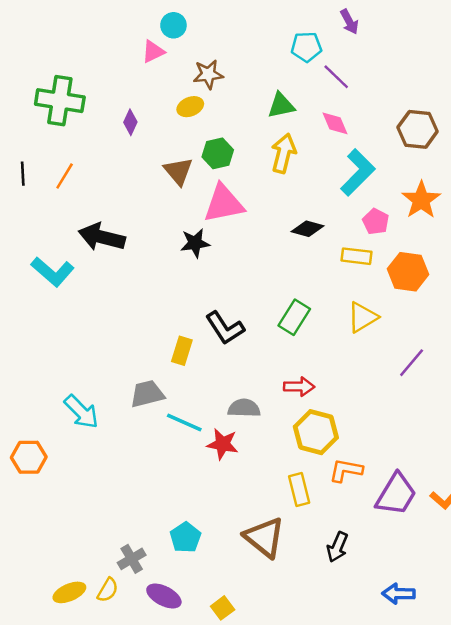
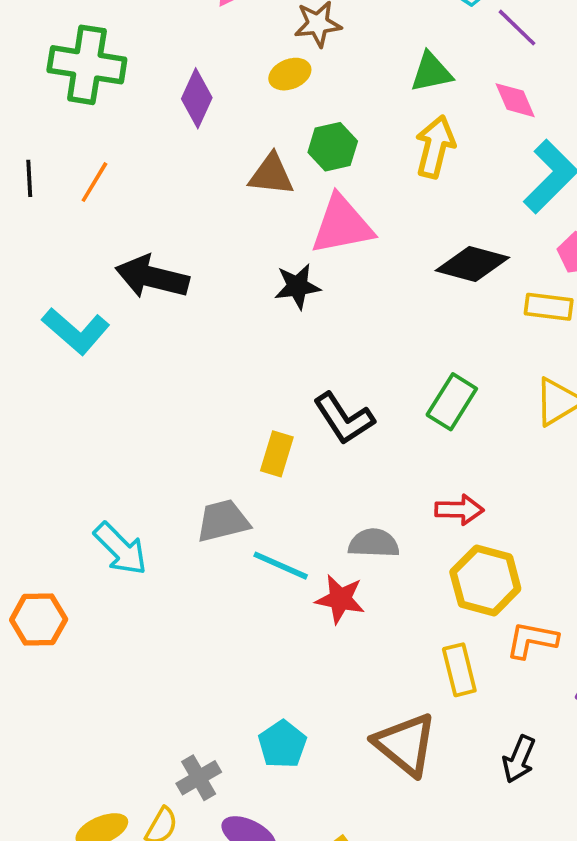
purple diamond: (130, 122) -> (197, 98), size x1.4
brown triangle: (178, 171) -> (271, 175), turned -44
black diamond: (307, 229) -> (472, 264), size x1.4

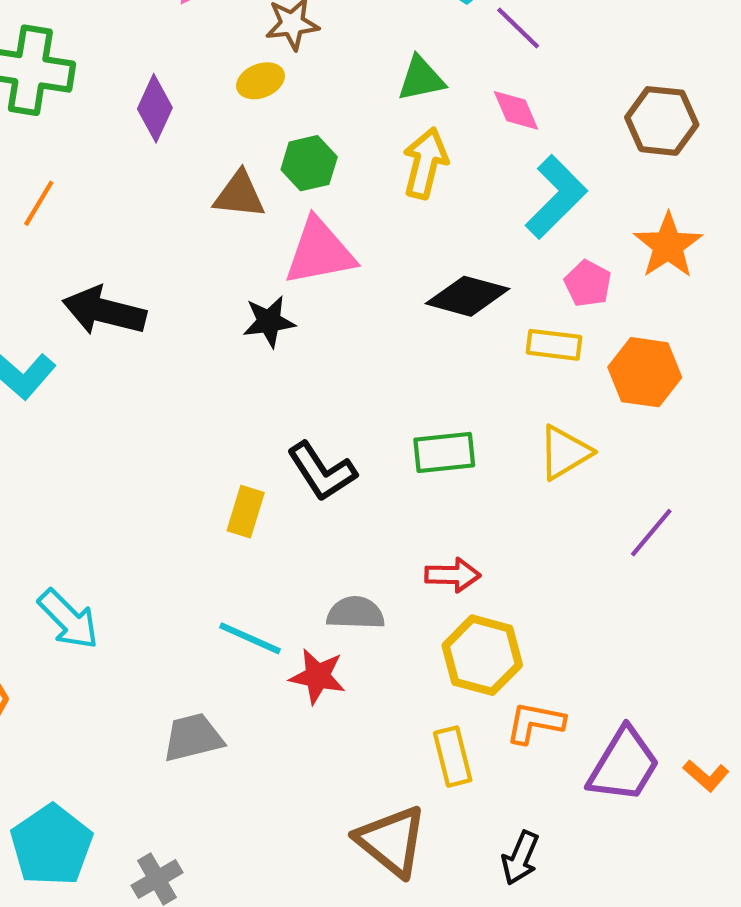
green rectangle: (452, 402) -> (444, 452), turned 52
gray trapezoid: (223, 521) -> (193, 738), moved
cyan pentagon: (282, 744) -> (51, 845), moved, size x1.5

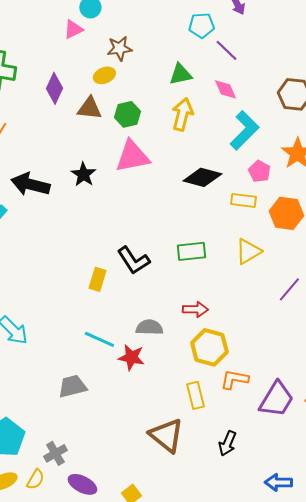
brown triangle: (239, 195) -> (89, 108), moved
black star: (269, 322) -> (83, 174), moved, turned -30

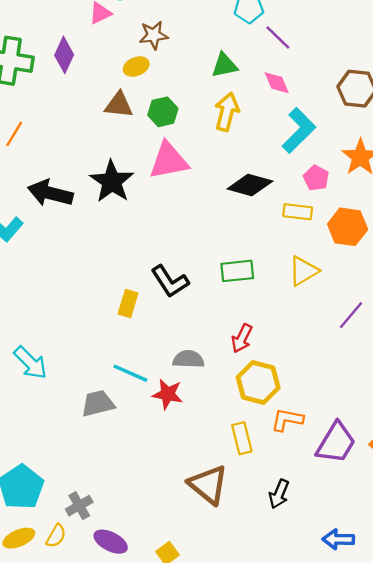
purple diamond: (54, 88) -> (64, 55), moved
black star: (83, 174) -> (112, 182), size x1.5
red arrow: (195, 309) -> (242, 338), turned 115
gray trapezoid: (72, 386) -> (98, 403), moved

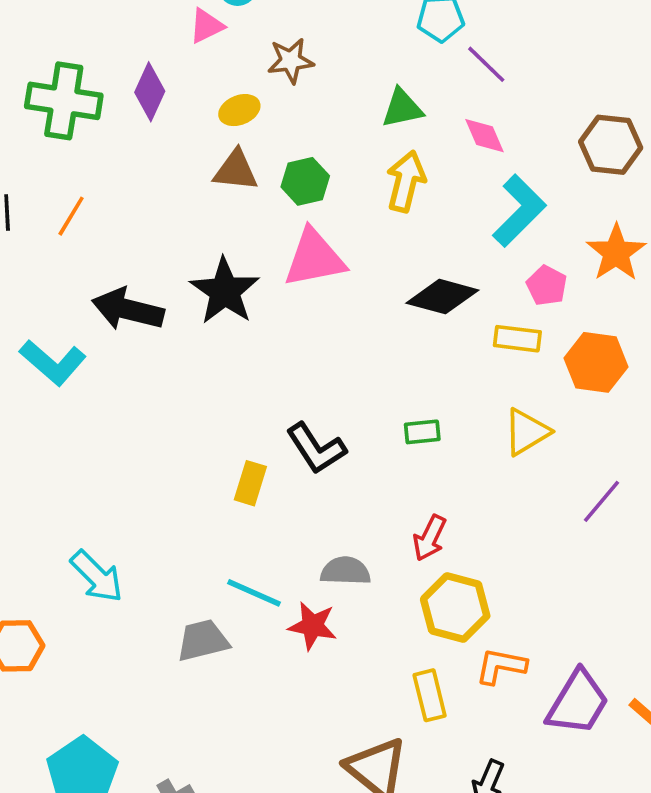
yellow ellipse: (136, 67) -> (239, 110), moved
green rectangle: (237, 271) -> (422, 432), size x0.7

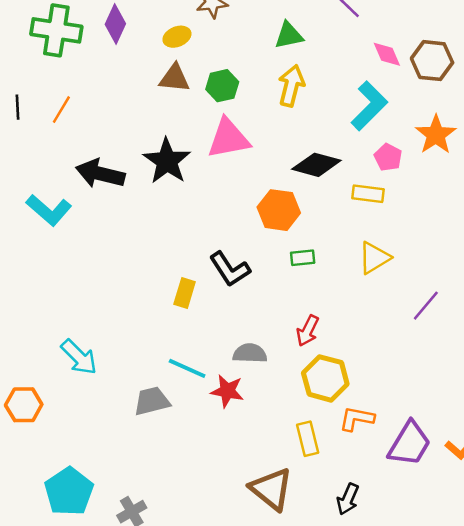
pink diamond: (484, 136) -> (387, 54), moved
orange hexagon: (596, 362) -> (279, 210), moved

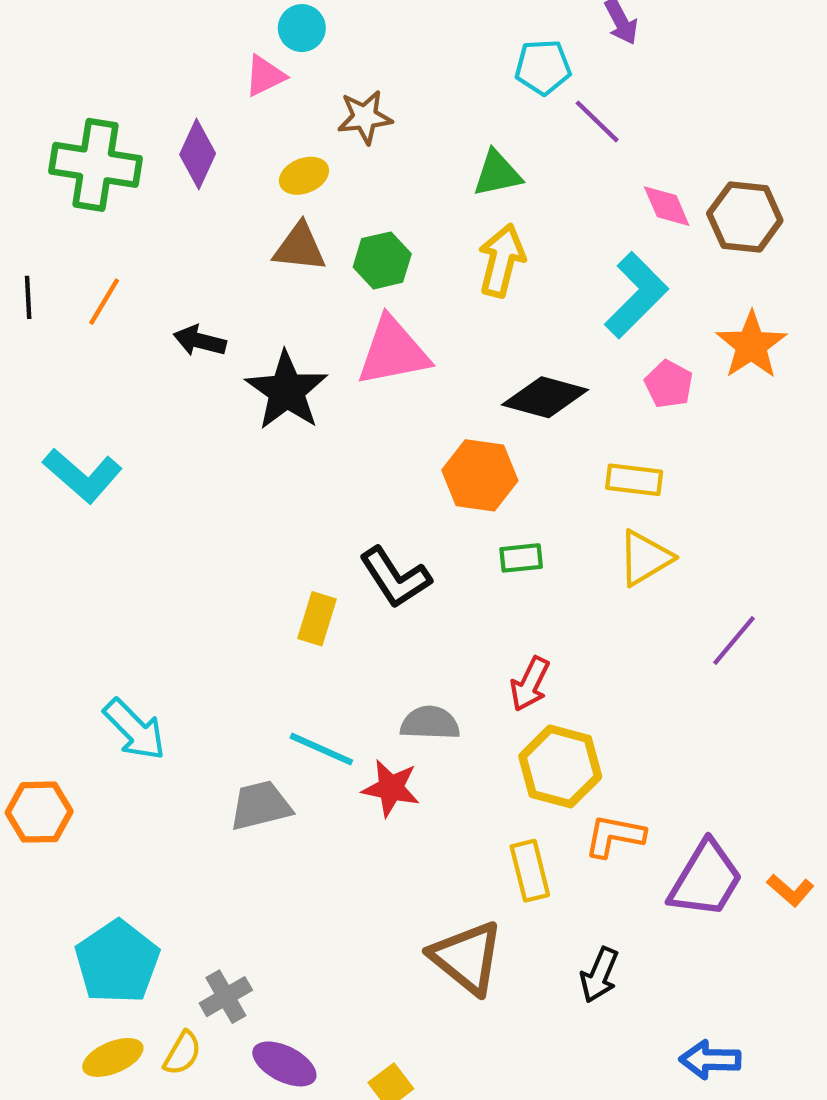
black arrow: (100, 174) -> (200, 341), moved, size x0.6
yellow rectangle: (368, 194) -> (634, 480), moved

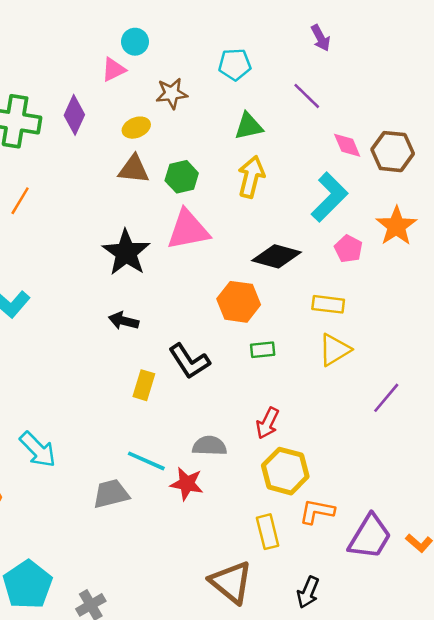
cyan pentagon: (543, 67) -> (235, 64), moved
black arrow: (200, 341) -> (124, 321), moved

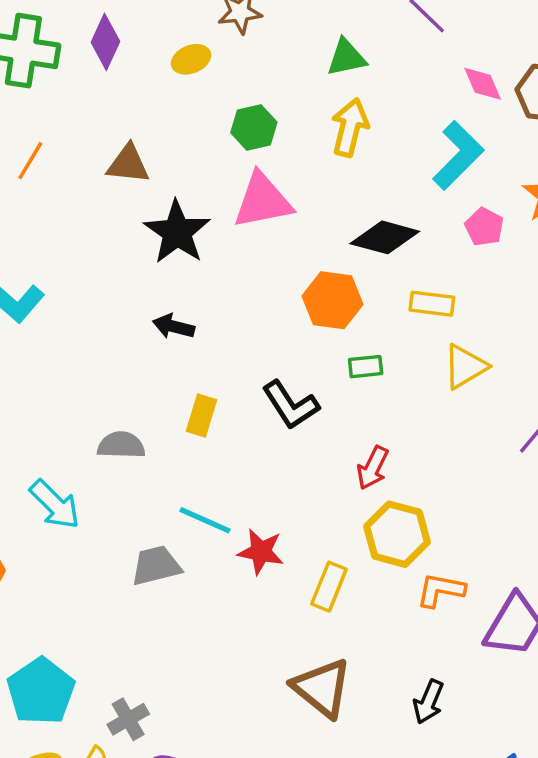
brown triangle: (134, 169) -> (128, 164), moved
yellow rectangle: (328, 304) -> (432, 304), moved
black L-shape: (189, 361) -> (291, 405), moved
gray semicircle: (209, 446) -> (121, 445), moved
yellow rectangle: (268, 532) -> (329, 587), moved, turned 36

